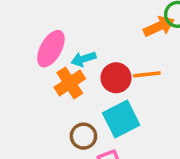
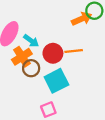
cyan arrow: (83, 59) -> (31, 41), turned -126
brown circle: (83, 136) -> (31, 68), moved

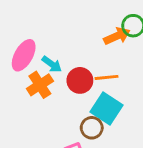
brown circle: (31, 68) -> (92, 128), moved
cyan square: (56, 81) -> (107, 109), moved, turned -30

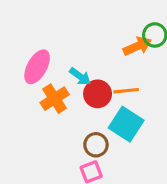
cyan arrow: (52, 64) -> (80, 76), moved
brown circle: (92, 128) -> (96, 145), moved

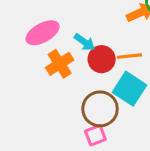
pink ellipse: (37, 67) -> (43, 33), turned 32
brown circle: (96, 145) -> (100, 109), size x1.5

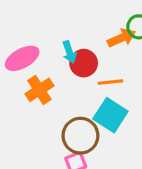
cyan arrow: (84, 42) -> (69, 52), moved, turned 35
red circle: (102, 59) -> (84, 63), moved

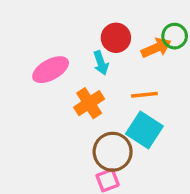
red circle: (84, 63) -> (116, 38), moved
orange cross: (39, 90) -> (89, 103), moved

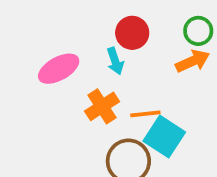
orange arrow: (156, 48) -> (193, 61), moved
orange line: (144, 95) -> (145, 114), moved

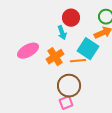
pink ellipse: (59, 69) -> (28, 51), moved
cyan square: (164, 137) -> (88, 49), moved

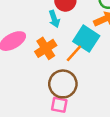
orange line: (78, 61) -> (74, 53), turned -42
pink square: (66, 103) -> (59, 105), turned 32

